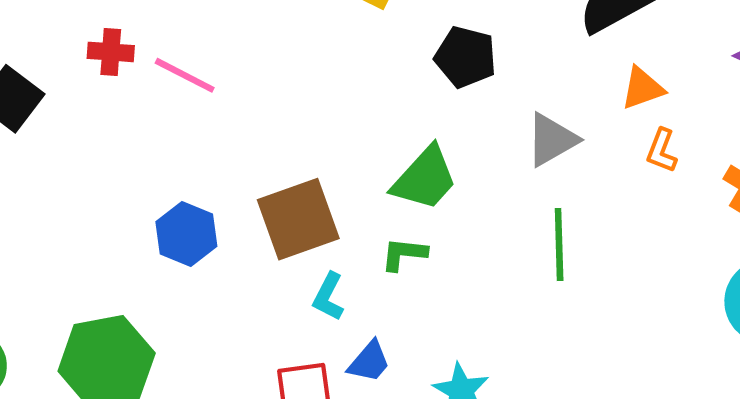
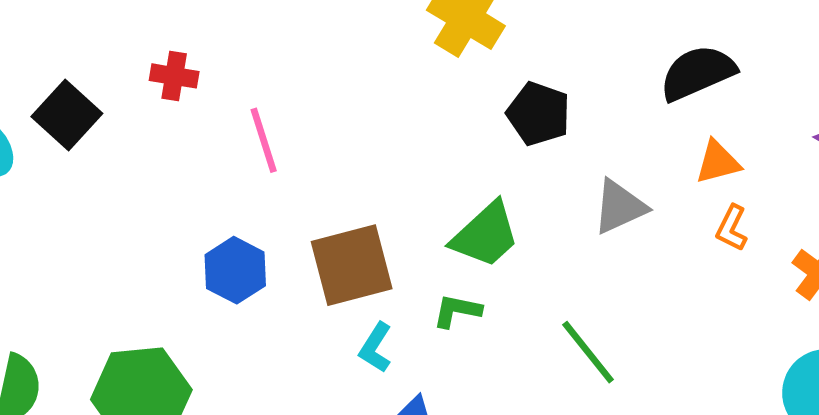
pink line: (185, 75) -> (264, 140), moved, turned 40
green line: (559, 244) -> (588, 352), moved, turned -42

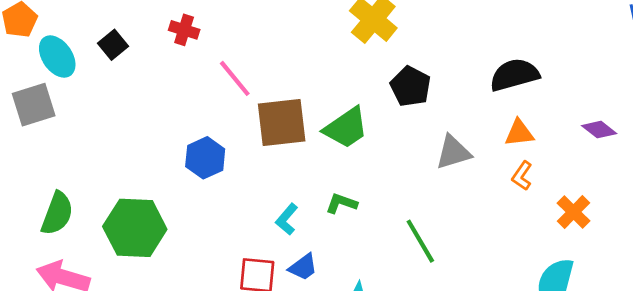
black square: (67, 115) -> (113, 45), size x0.7
pink line: (264, 140) -> (235, 78), turned -30
green trapezoid: (486, 235) -> (346, 128), moved
brown square: (352, 265) -> (282, 123), moved

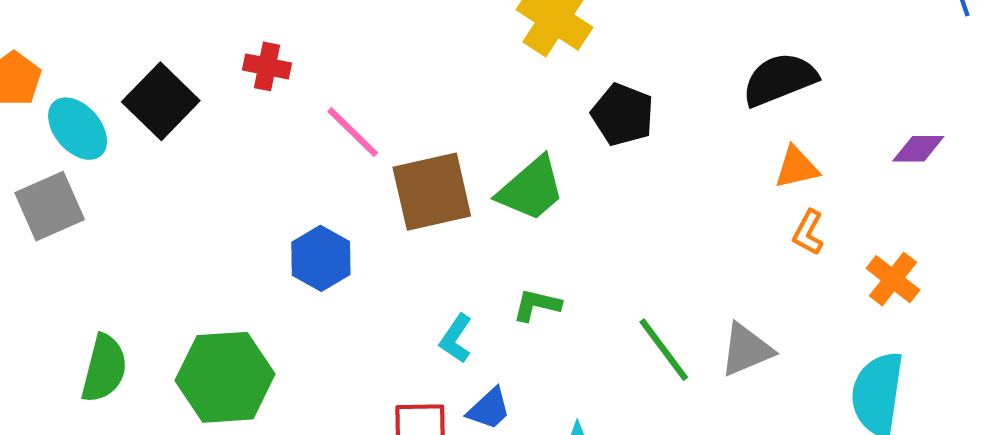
black square: (113, 45) -> (161, 101), size x1.6
purple diamond: (599, 130) -> (918, 149), turned -32
gray triangle: (453, 152) -> (746, 350), moved

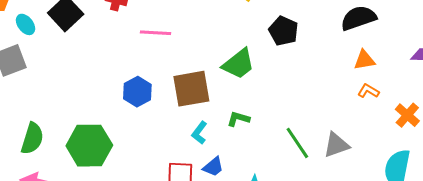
cyan ellipse: (78, 129) -> (26, 24), size x0.7
pink line: (353, 132) -> (155, 33), turned -44
brown square: (432, 192) -> (191, 89), moved
orange L-shape: (808, 232) -> (368, 91), turned 90

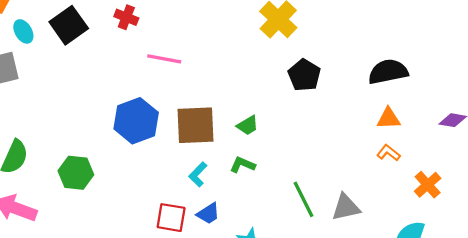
green trapezoid: (238, 64) -> (248, 125), moved, size x0.6
blue hexagon: (137, 92) -> (136, 121), size x1.4
green hexagon: (89, 146) -> (76, 173), size x0.7

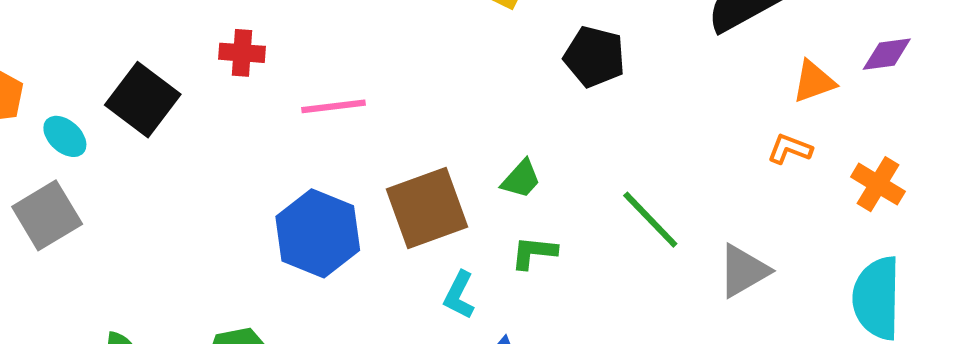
orange triangle: (389, 118) -> (814, 82), moved
green line: (303, 199) -> (650, 220), moved

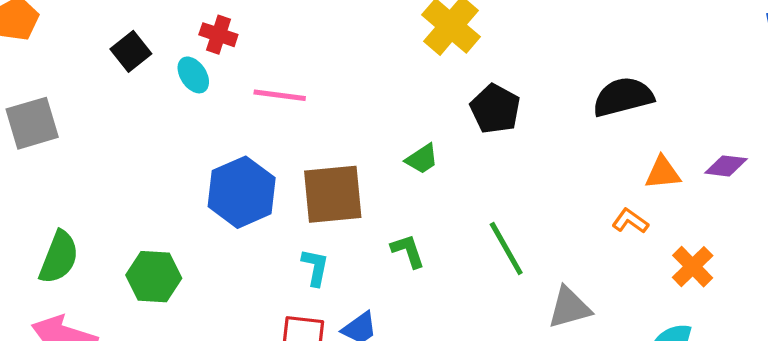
black square: (143, 100) -> (131, 51), size x0.7
cyan ellipse: (65, 136) -> (193, 75), moved
green trapezoid: (521, 179) -> (422, 159), moved
green L-shape: (534, 253) -> (408, 251), turned 51
cyan L-shape: (459, 295) -> (315, 267), moved, turned 150

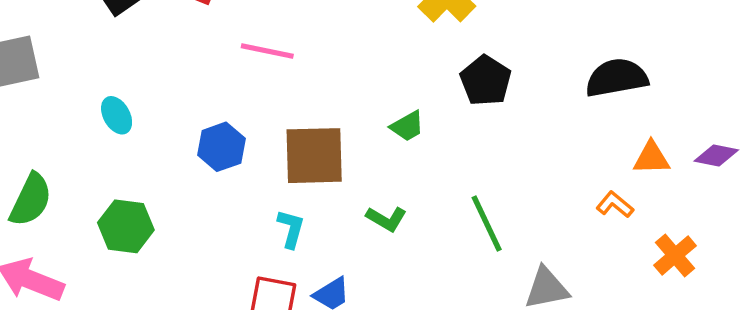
cyan ellipse: (193, 75) -> (117, 115), moved
blue hexagon: (242, 192) -> (221, 147), size x0.7
green L-shape: (408, 251) -> (386, 219), turned 135

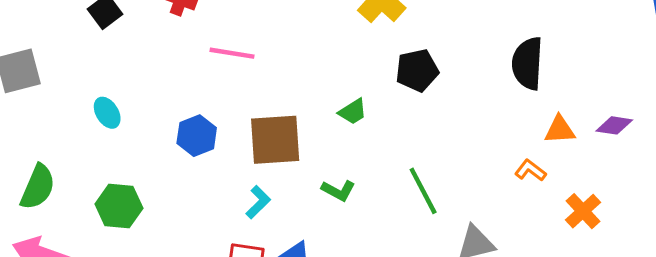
black semicircle: (617, 78) -> (527, 63), turned -74
black pentagon: (486, 81) -> (417, 70), turned 30
cyan L-shape: (291, 229) -> (258, 202), turned 32

